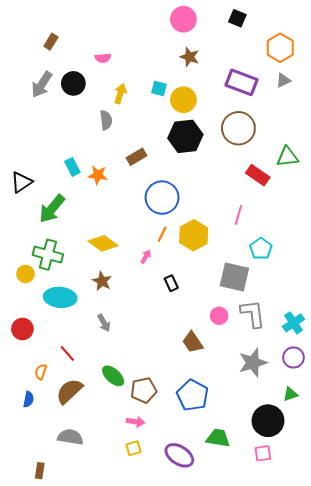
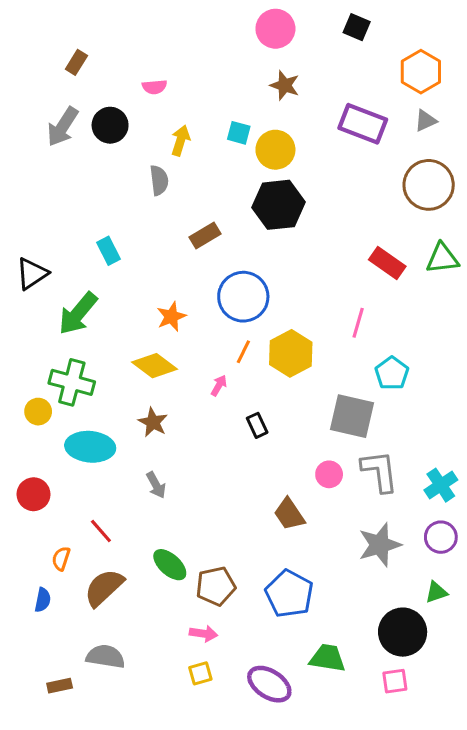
brown circle: (238, 128) -> (429, 185), moved
green triangle: (287, 157) -> (442, 258), moved
orange star: (98, 175) -> (171, 317), moved, turned -30
brown rectangle: (40, 471) -> (60, 686), moved, turned 70

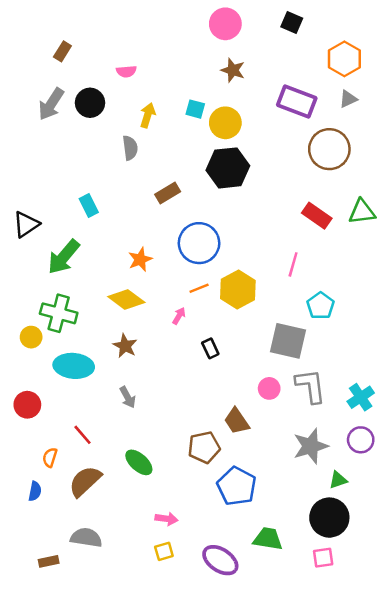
brown circle: (429, 185) -> (329, 149), moved
orange line: (243, 352) -> (199, 288), turned 42
brown pentagon: (216, 586) -> (204, 447), moved
green triangle: (436, 592) -> (338, 480), moved

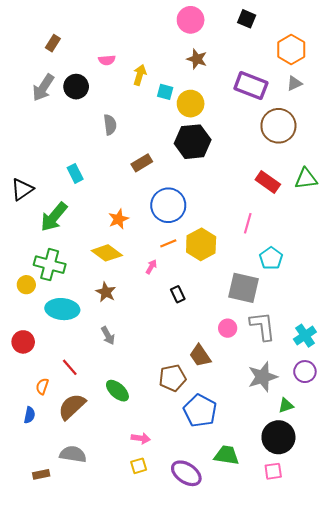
yellow arrow: (148, 115) -> (140, 75), moved

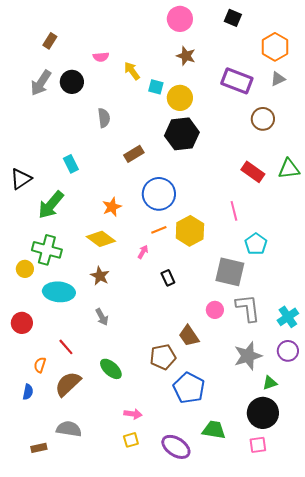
yellow arrow: (140, 75) -> (132, 71), turned -54
brown circle: (278, 126) -> (263, 119), size x0.7
pink line: (248, 223) -> (234, 211), turned -30

